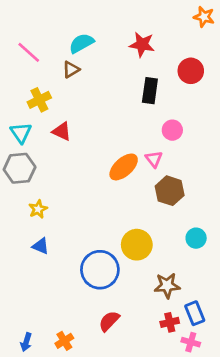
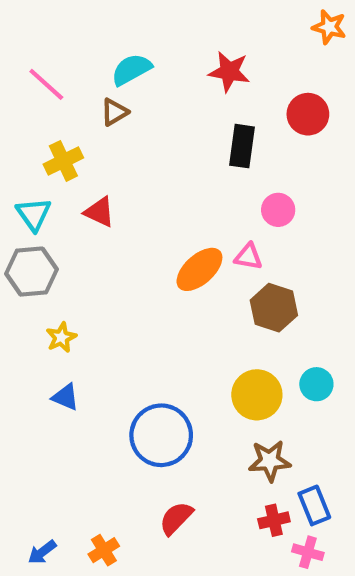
pink triangle: (154, 159) -> (248, 257), turned -42
yellow circle: (137, 245) -> (257, 395), moved
blue arrow: (26, 342) -> (42, 552), turned 36

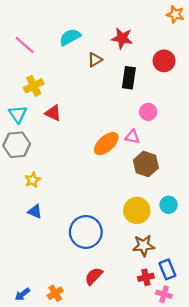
brown triangle: (114, 112) -> (95, 60), moved

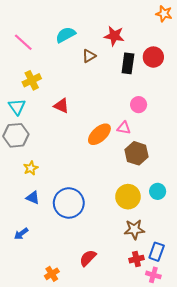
black rectangle: (129, 78) -> (128, 63), moved
red triangle: (53, 113) -> (61, 106), moved
blue circle: (86, 232) -> (69, 203), moved
blue rectangle: (167, 269) -> (157, 252), turned 42
blue arrow: (22, 294) -> (21, 234), moved

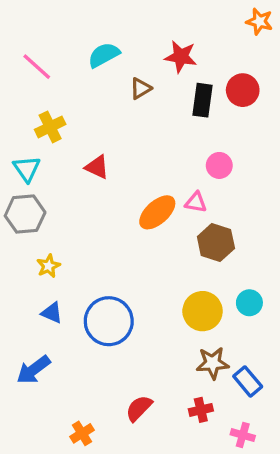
blue arrow: (21, 234) -> (33, 370), size x1.5
blue rectangle: (157, 252) -> (248, 381), moved, turned -60
red cross: (136, 259) -> (201, 410), moved

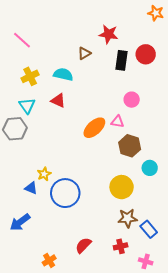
cyan semicircle: (104, 55) -> (63, 74), moved, turned 42
cyan triangle: (27, 169) -> (27, 106), moved
yellow star: (48, 266) -> (44, 174), moved
cyan circle: (249, 303) -> (150, 168), moved

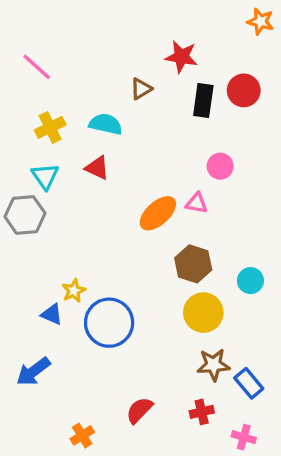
brown hexagon: (130, 146) -> (193, 264), moved

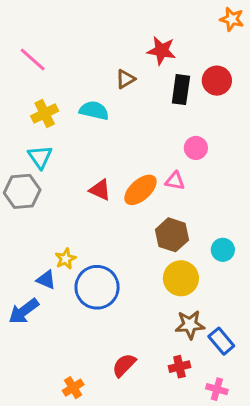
red triangle: (97, 168) -> (100, 190), moved
blue arrow: (33, 371) -> (24, 311), moved

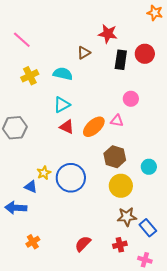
cyan triangle: (40, 157) -> (62, 105), moved, turned 36
blue circle: (97, 287) -> (71, 178), moved
blue arrow: (24, 311) -> (16, 208), turned 40
orange cross: (73, 388) -> (33, 242), moved

